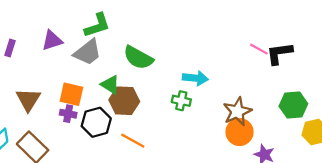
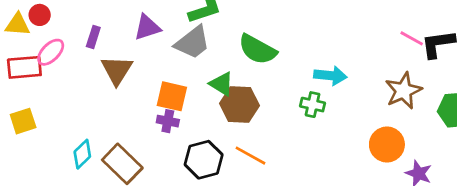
brown triangle: (28, 100) -> (117, 70), moved
brown star: (237, 112) -> (403, 91), moved
black hexagon: (96, 122) -> (204, 160), moved

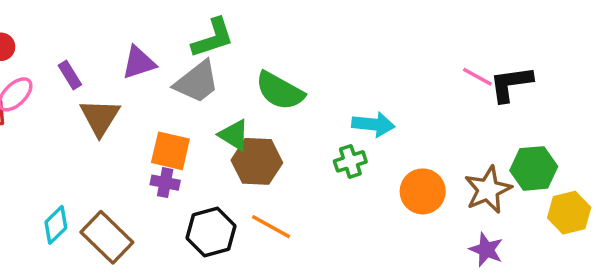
purple rectangle: (93, 37) -> (70, 75), turned -50
brown star: (403, 91) -> (488, 190), moved
green cross: (313, 105) -> (350, 161), turned -30
orange circle: (387, 145) -> (423, 191), moved

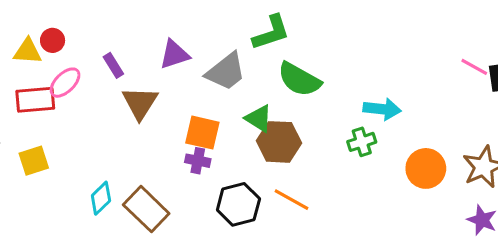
green L-shape: (213, 38) -> (271, 33), moved

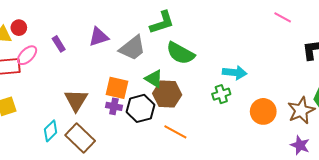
pink line: (474, 67) -> (283, 17), moved
brown triangle: (140, 103) -> (76, 100), moved
black hexagon: (238, 204) -> (141, 108), moved

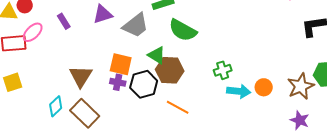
cyan arrow: (235, 73) -> (239, 91), moved
orange circle: (263, 111) -> (264, 87), size x0.7

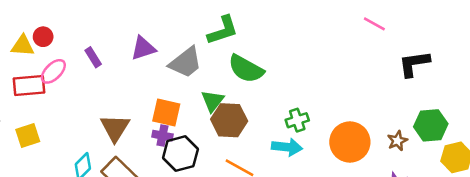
green triangle: (157, 55) -> (213, 101), turned 36
black hexagon: (144, 84) -> (180, 154), moved
brown star: (301, 86) -> (397, 141), size x0.6
orange circle: (264, 87) -> (350, 142), size x1.8
cyan arrow: (239, 91) -> (287, 147), moved

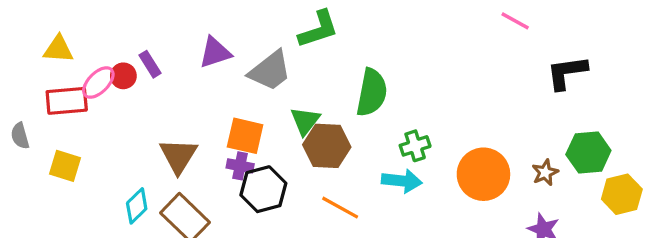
red circle: (43, 37) -> (123, 76), moved
green semicircle: (246, 69) -> (372, 93), moved, turned -108
yellow square: (28, 136) -> (65, 166), turned 35

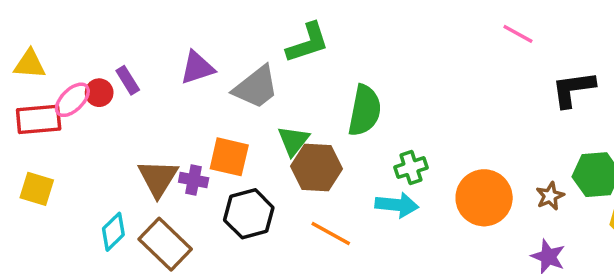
purple cross: (240, 166) -> (194, 180), moved

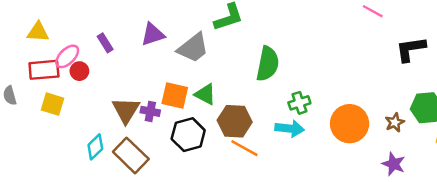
red circle: (99, 93) -> (79, 71), moved
green triangle: (293, 141) -> (205, 94), moved, turned -40
brown hexagon: (317, 168) -> (235, 121), moved
yellow square: (37, 189) -> (53, 104), moved

